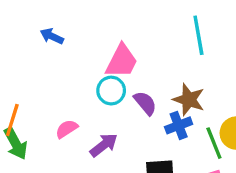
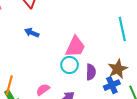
brown star: (189, 100) -> (118, 69), turned 30
purple semicircle: (145, 103) -> (91, 72), turned 42

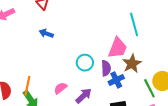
pink trapezoid: (75, 47) -> (118, 48), moved
blue cross: (112, 85) -> (116, 80), moved

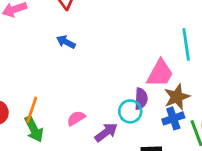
cyan circle: (85, 63) -> (130, 111), moved
blue cross: (116, 80) -> (173, 118), moved

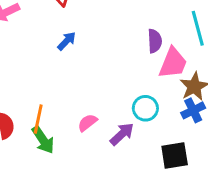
blue arrow: (66, 42) -> (67, 41), turned 114
purple semicircle: (141, 99) -> (155, 41), moved

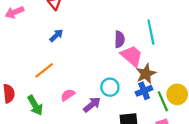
pink trapezoid: (173, 63) -> (132, 56), turned -75
orange line: (38, 119) -> (44, 70), moved, turned 36

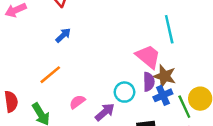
purple semicircle: (119, 39) -> (149, 82), moved
brown star: (146, 74) -> (165, 76), turned -30

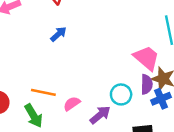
orange line: (50, 75) -> (43, 92), moved, turned 50

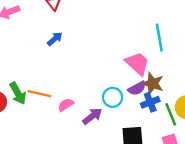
purple semicircle: (147, 84) -> (137, 88), turned 60
green arrow: (34, 116) -> (18, 93), moved

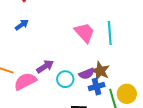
pink trapezoid: (137, 63) -> (84, 33), moved
pink semicircle: (66, 105) -> (25, 81), size x1.6
purple arrow: (92, 116) -> (45, 66), moved

